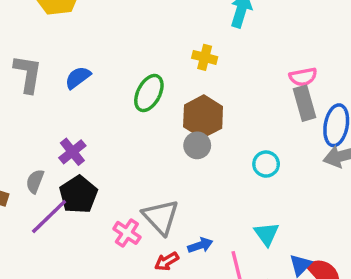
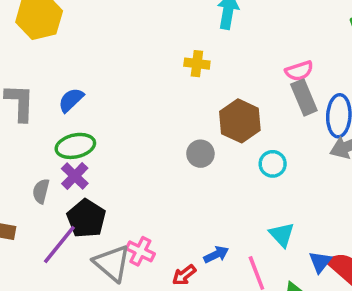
green ellipse: (149, 93) -> (75, 146), moved, turned 57
brown hexagon: (203, 117) -> (240, 121), moved
gray semicircle: (35, 181) -> (41, 191), moved
gray triangle: (161, 217) -> (112, 263), moved

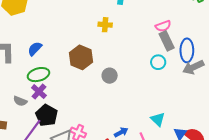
brown hexagon: (240, 121) -> (81, 57), moved
cyan circle: (273, 164) -> (158, 62), moved
gray semicircle: (41, 191) -> (20, 101), turned -80

